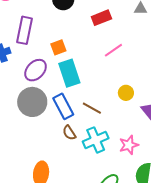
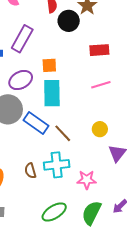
blue rectangle: (63, 106) -> (36, 123), turned -45
brown semicircle: (69, 133) -> (30, 171), moved

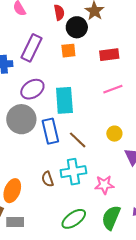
orange square: (49, 65) -> (68, 51), moved
blue rectangle: (36, 123) -> (50, 131), turned 45

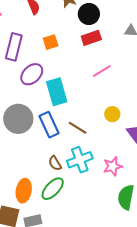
black circle: (77, 27) -> (89, 14), moved
purple ellipse: (32, 89) -> (32, 74), moved
brown semicircle: (48, 179) -> (55, 163), moved
green ellipse: (74, 219) -> (53, 189), moved

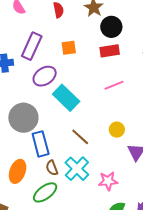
cyan rectangle: (57, 92) -> (66, 98), turned -40
blue rectangle: (49, 125) -> (41, 144), moved
cyan cross: (80, 160) -> (77, 169), turned -35
orange ellipse: (24, 191) -> (18, 171), moved

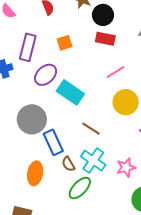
red rectangle: (110, 51) -> (105, 39), turned 30
yellow circle: (117, 130) -> (126, 102), moved, size x1.6
green ellipse: (45, 192) -> (80, 188), moved

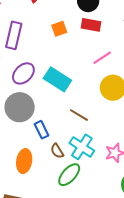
orange square: (65, 43) -> (59, 29), moved
purple ellipse: (46, 75) -> (23, 73), moved
blue rectangle: (53, 142) -> (41, 130), size x0.7

